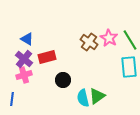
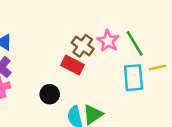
red rectangle: (47, 57) -> (72, 65), moved, turned 42

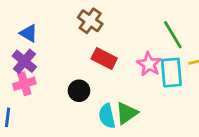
pink star: (108, 41) -> (149, 64), moved
brown cross: (83, 46) -> (90, 21), moved

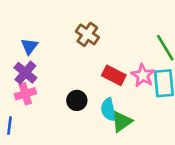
blue triangle: (29, 33) -> (29, 46), turned 36
red rectangle: (104, 59) -> (114, 75), moved
cyan semicircle: (107, 116) -> (108, 110), moved

